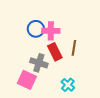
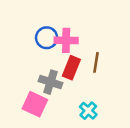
red rectangle: (55, 52) -> (71, 68), turned 48

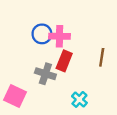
brown line: (96, 62) -> (102, 57), moved
pink square: (35, 104) -> (15, 96), moved

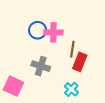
brown line: (102, 57) -> (72, 49), moved
red rectangle: (64, 61) -> (80, 62), moved

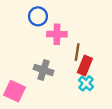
blue circle: (38, 30) -> (38, 16), moved
cyan cross: (71, 89) -> (86, 83), moved

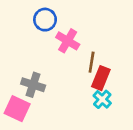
pink cross: (57, 34) -> (68, 41), turned 30
gray cross: (44, 70) -> (33, 85), moved

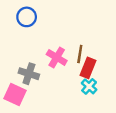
blue circle: (45, 20) -> (27, 17), moved
pink cross: (68, 41) -> (57, 57), moved

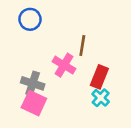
brown line: (80, 54) -> (82, 45), moved
pink square: (15, 95) -> (34, 103), moved

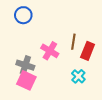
brown line: (82, 45) -> (73, 42), moved
red rectangle: (99, 77) -> (88, 51), moved

